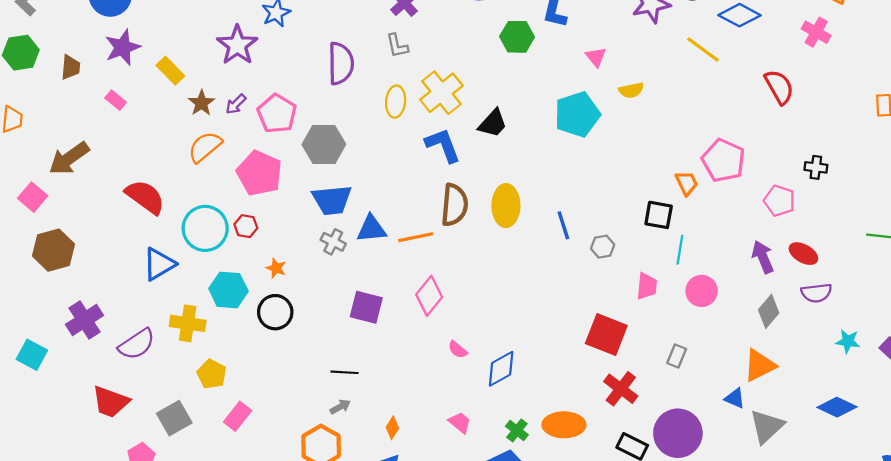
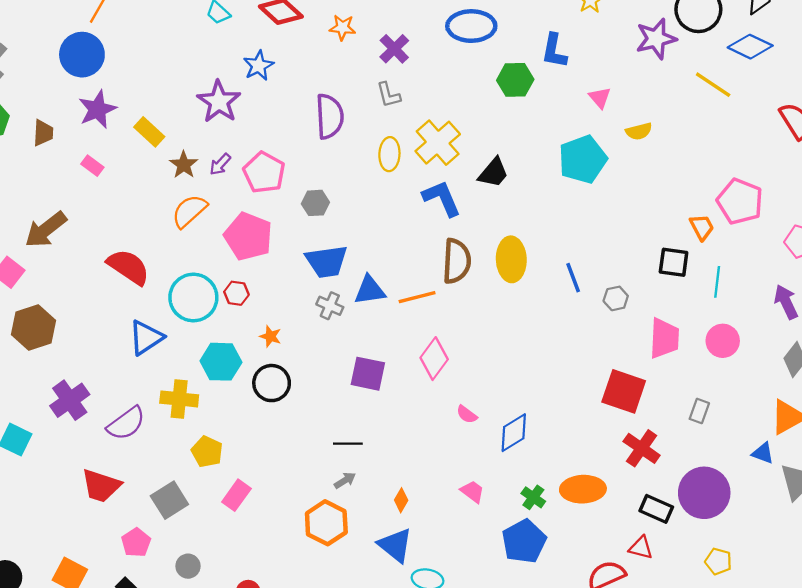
gray hexagon: (324, 144) -> (315, 203), size x0.6
cyan line: (680, 250) -> (717, 282), moved
pink trapezoid: (647, 286) -> (664, 338), size x1.4

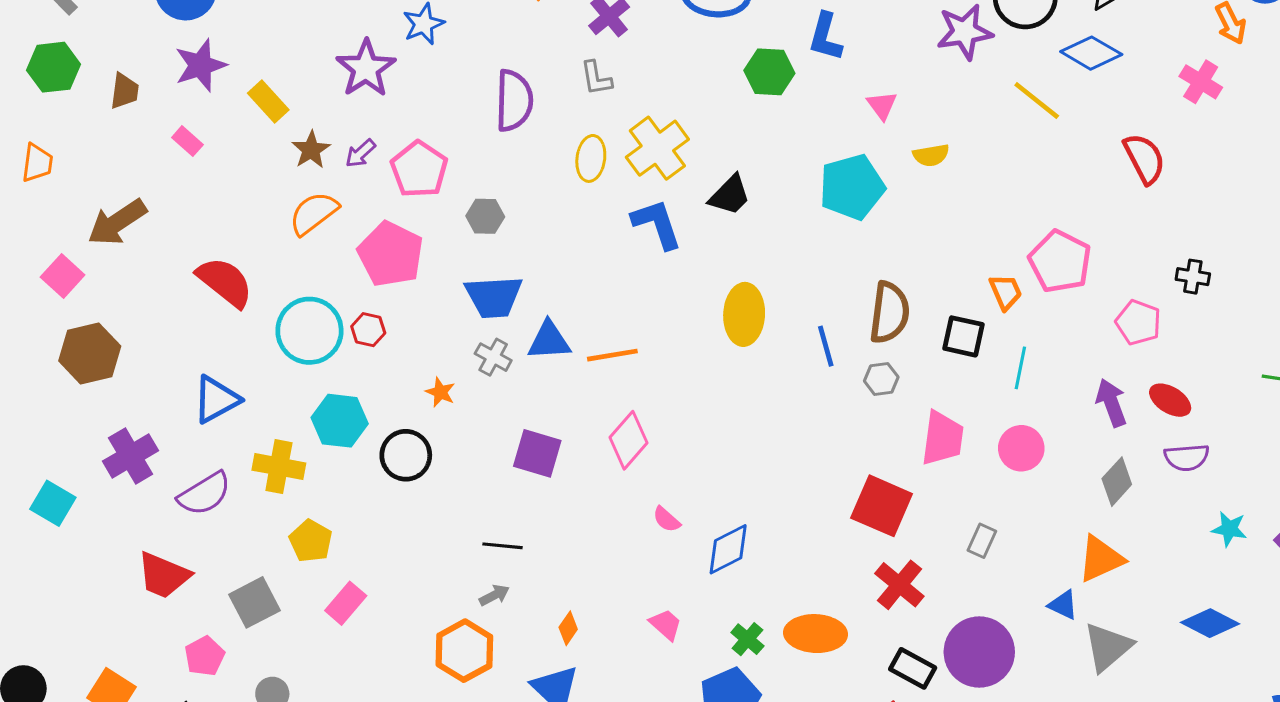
brown semicircle: (457, 261) -> (889, 313), moved
orange star: (270, 336) -> (440, 392), moved
blue triangle: (146, 337) -> (216, 399), moved

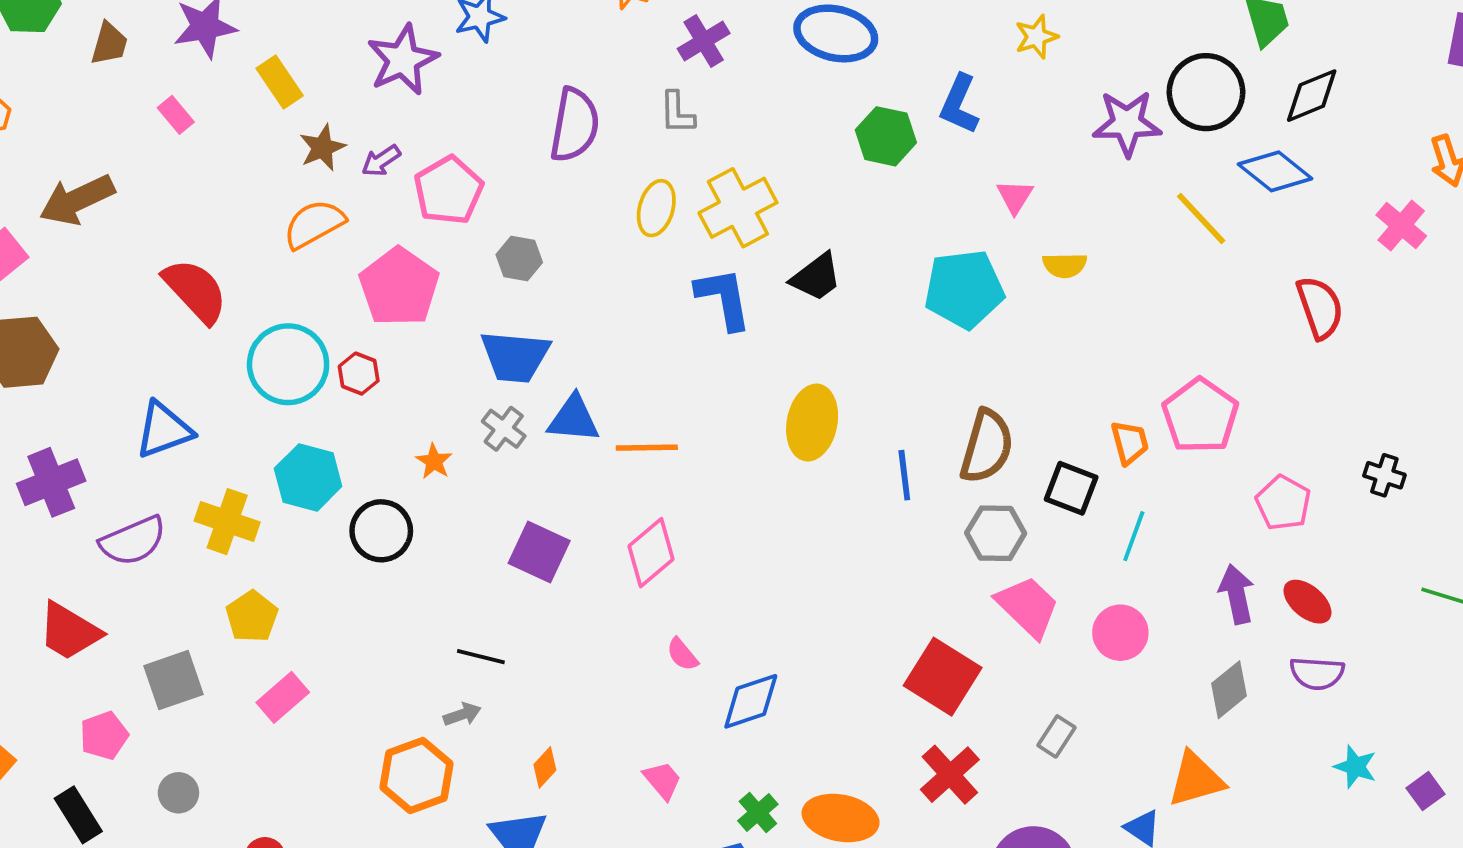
black cross: (1193, 277) -> (1384, 475), moved
gray hexagon: (881, 379) -> (996, 533), moved, size x1.4
pink trapezoid: (942, 438) -> (1028, 607), turned -62

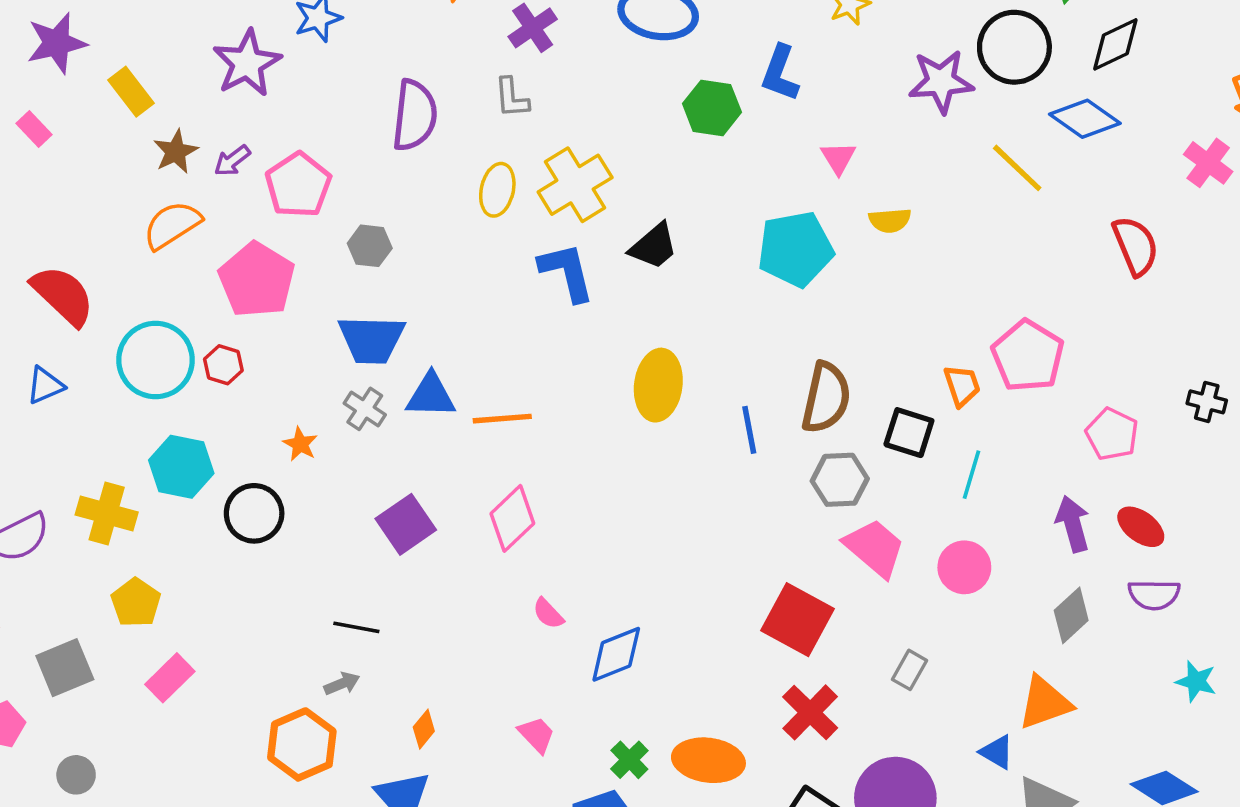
blue triangle: (164, 430) -> (45, 385), moved, size x0.7
purple square: (539, 552) -> (406, 524), turned 34

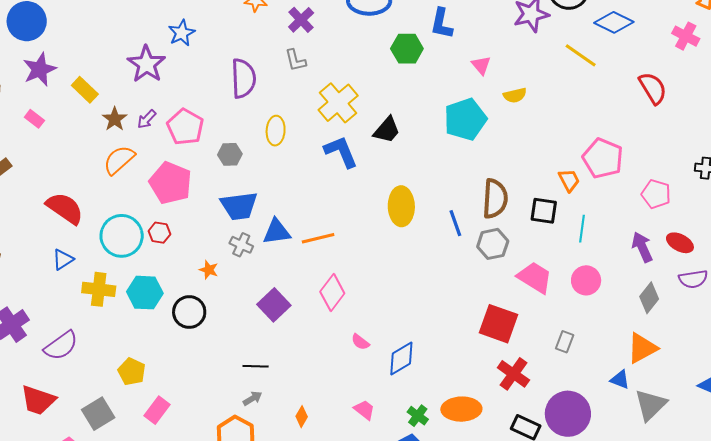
yellow ellipse: (497, 190) -> (276, 131), moved
gray hexagon: (840, 480) -> (493, 244), moved
yellow cross: (107, 514) -> (99, 289), moved

